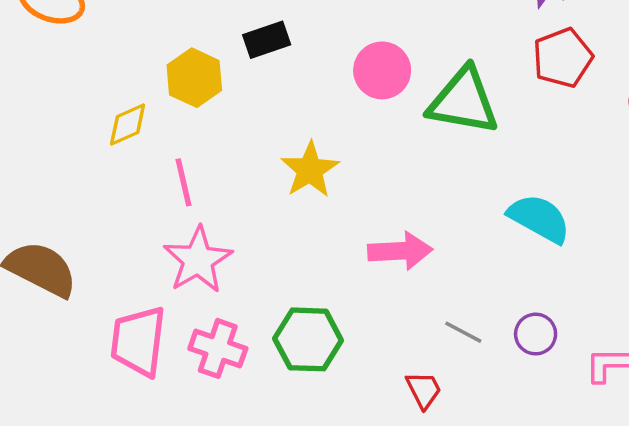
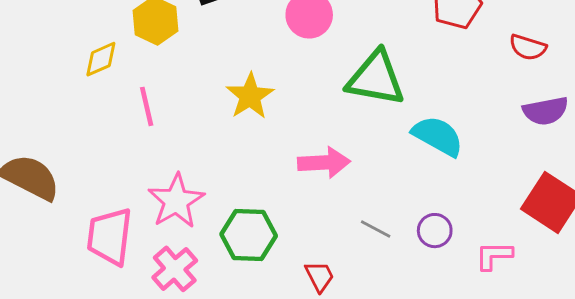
green triangle: (463, 101) -> (376, 78), moved
pink star: (198, 260) -> (176, 201), moved
pink cross: (218, 348) -> (175, 269), moved, turned 30
red trapezoid: (424, 390) -> (320, 276), moved

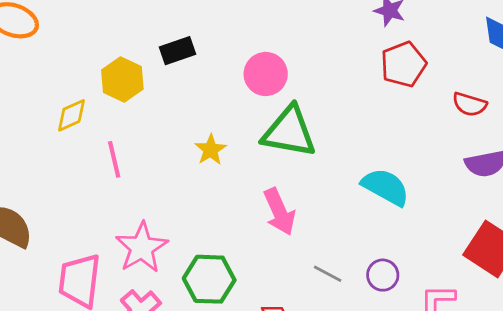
green triangle: (376, 78) -> (289, 132), moved
yellow star: (250, 96) -> (211, 150), size x0.7
pink arrow: (324, 163) -> (279, 212), turned 69

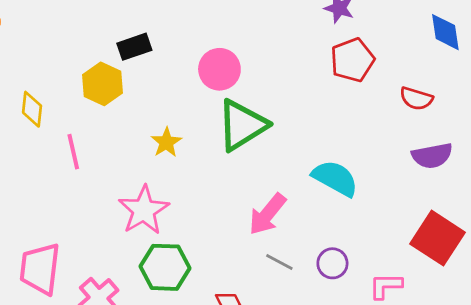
yellow hexagon: (122, 79) -> (103, 84), moved
yellow diamond: (71, 115) -> (32, 109), turned -60
green triangle: (289, 132) -> (242, 125), turned -42
pink arrow: (279, 212) -> (267, 214), moved, turned 63
pink star: (142, 248) -> (144, 210), moved

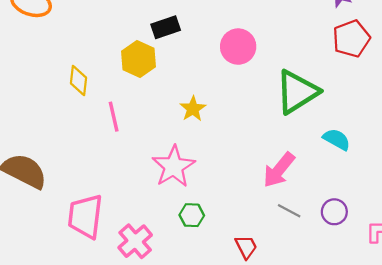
green triangle: (242, 125) -> (297, 92), moved
cyan semicircle: (335, 178) -> (337, 139), size x0.7
green hexagon: (165, 267) -> (192, 215), size x0.6

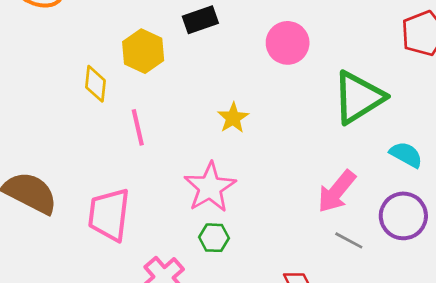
yellow hexagon: (139, 59) -> (143, 51), moved
purple circle: (334, 212) -> (403, 216), moved, size x1.5
green hexagon: (192, 215) -> (214, 238), moved
pink trapezoid: (85, 216) -> (109, 215), moved

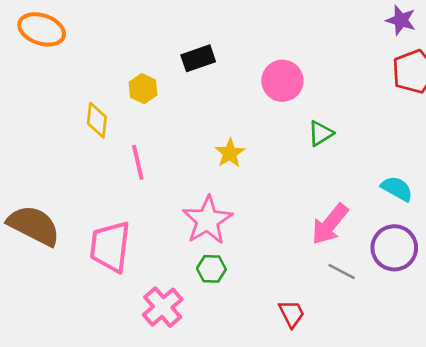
yellow hexagon: (143, 51) -> (143, 89), size x0.7
green triangle: (358, 97) -> (321, 133), moved, size x0.5

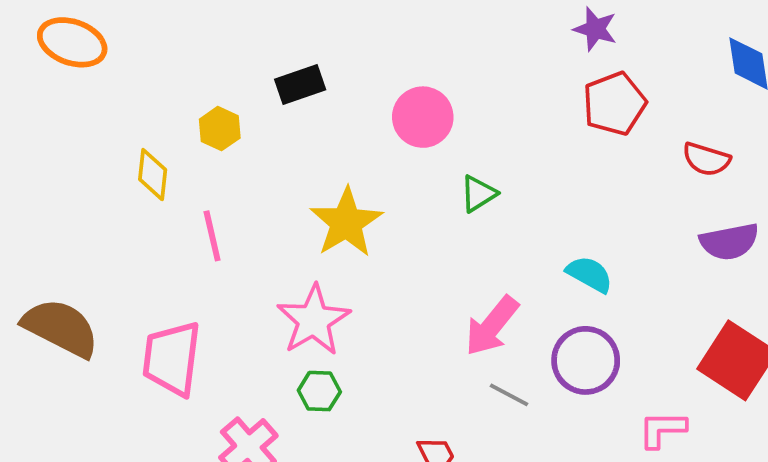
yellow star: (230, 153) -> (346, 222), size x1.6

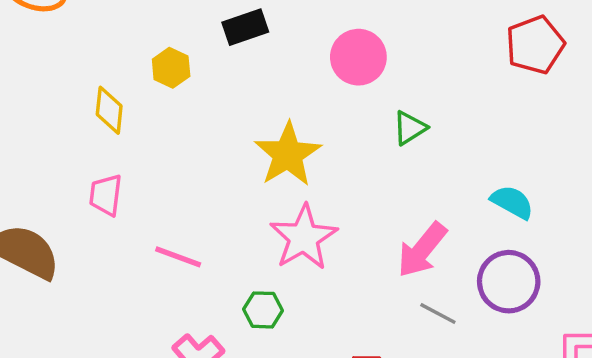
pink line: (212, 236) -> (178, 257), moved, turned -57
pink star: (314, 320) -> (304, 237), moved
pink trapezoid: (172, 358) -> (106, 195), moved, size x0.6

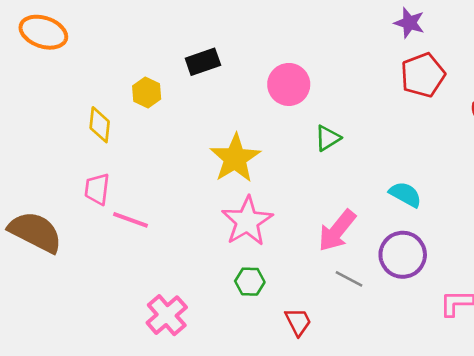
pink line: (178, 257) -> (131, 220), moved
green hexagon: (263, 310) -> (250, 282), moved

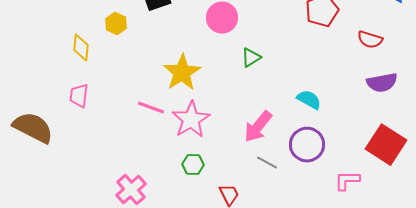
pink line: (131, 220) -> (151, 108), moved

